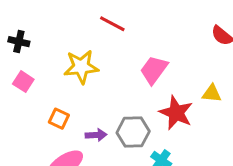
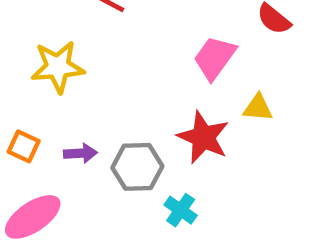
pink trapezoid: (154, 70) -> (215, 58), moved
purple arrow: (96, 135) -> (80, 153), moved

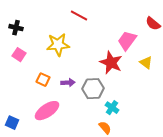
yellow triangle: (258, 108) -> (146, 63), turned 32
red star: (203, 137) -> (111, 63), moved

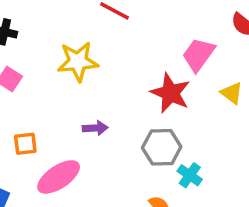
orange square: (43, 80) -> (25, 144), moved, turned -32
gray hexagon: (93, 89) -> (162, 147), moved
cyan cross: (112, 108) -> (190, 175), moved

